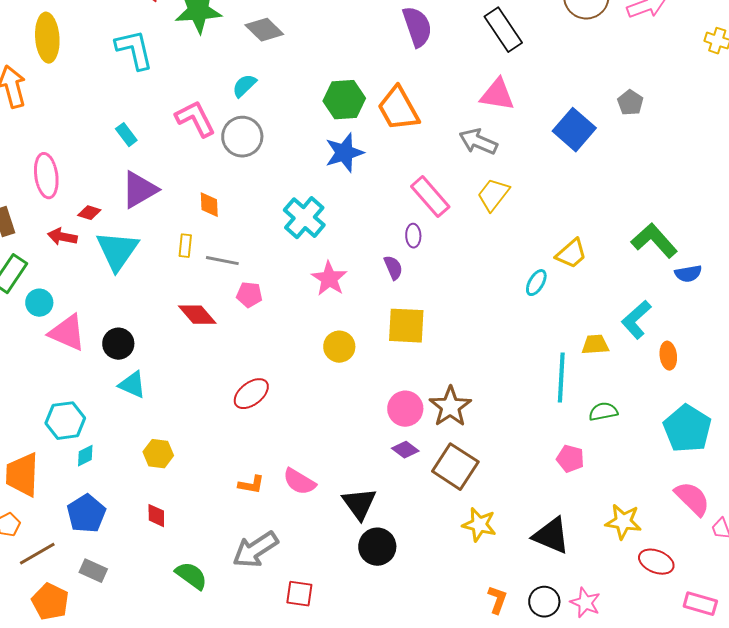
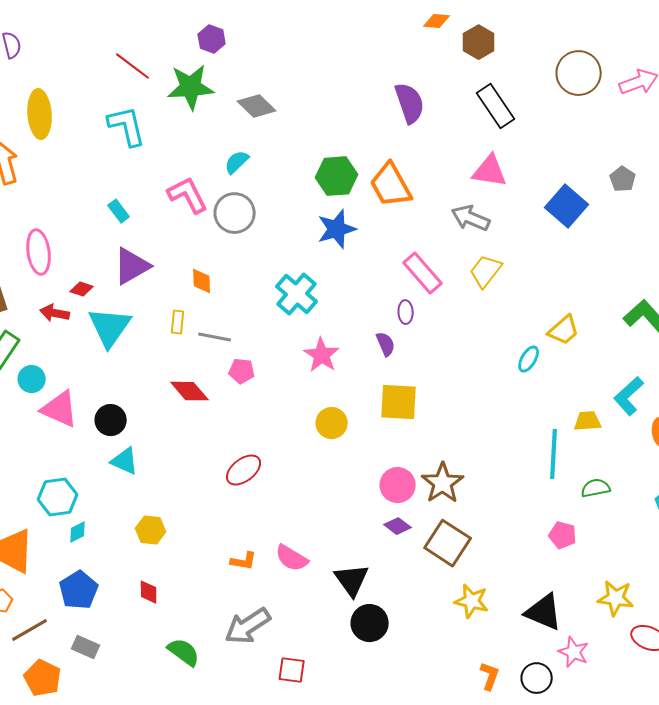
pink star: (585, 603) -> (574, 652), moved

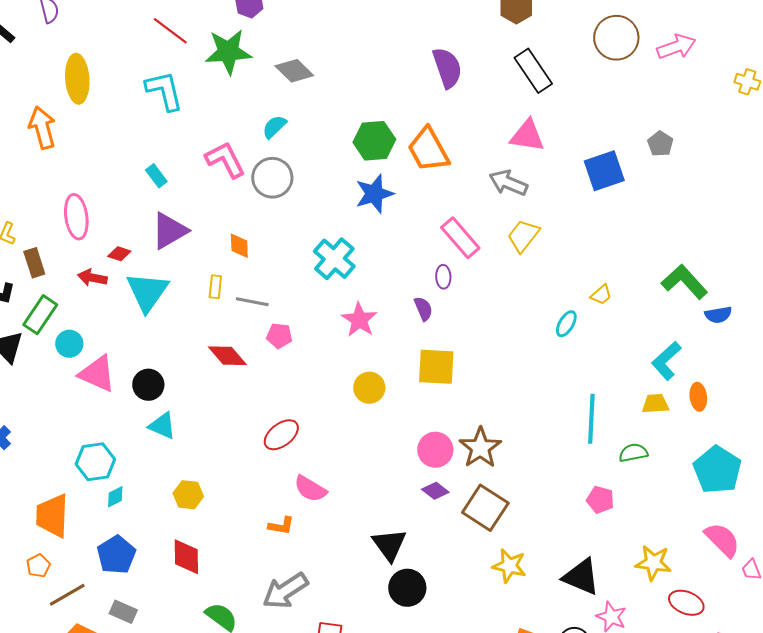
blue square: (567, 206) -> (604, 171), turned 30
yellow trapezoid: (564, 330) -> (601, 295), size x0.7
yellow trapezoid: (588, 421) -> (655, 404), moved
pink semicircle: (292, 558) -> (310, 489), moved
red diamond: (149, 592) -> (186, 557), size x1.5

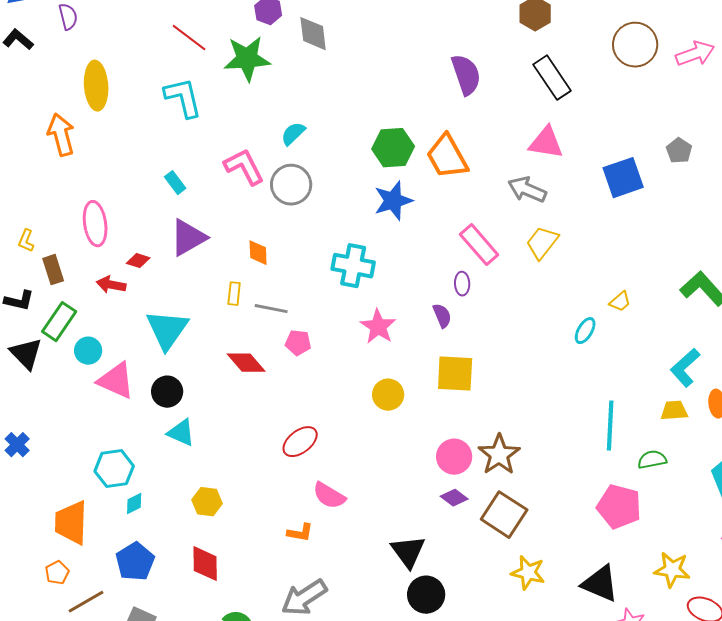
gray diamond: (294, 71) -> (313, 34), moved, turned 39
cyan cross: (334, 259) -> (353, 266), turned -30
cyan triangle: (147, 292) -> (167, 330), moved
pink pentagon: (600, 500) -> (619, 507), size x1.6

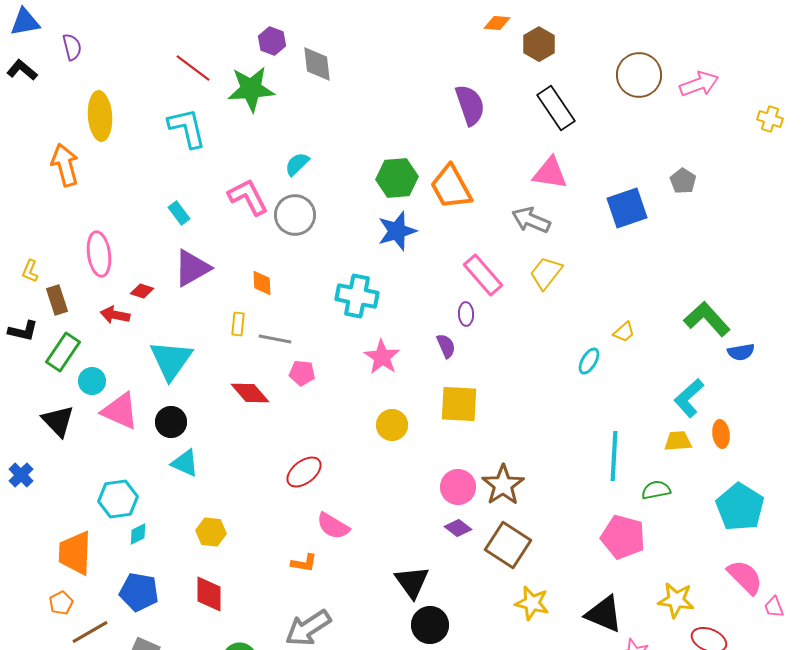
black triangle: (26, 354) -> (58, 421), moved
blue pentagon: (135, 562) -> (139, 592), turned -30

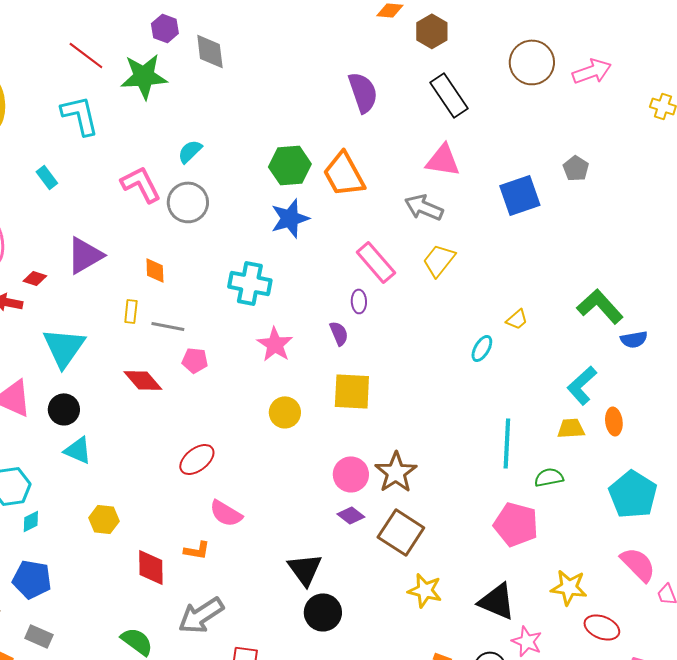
cyan rectangle: (179, 213) -> (47, 177), moved
red diamond: (209, 594) -> (151, 567), moved

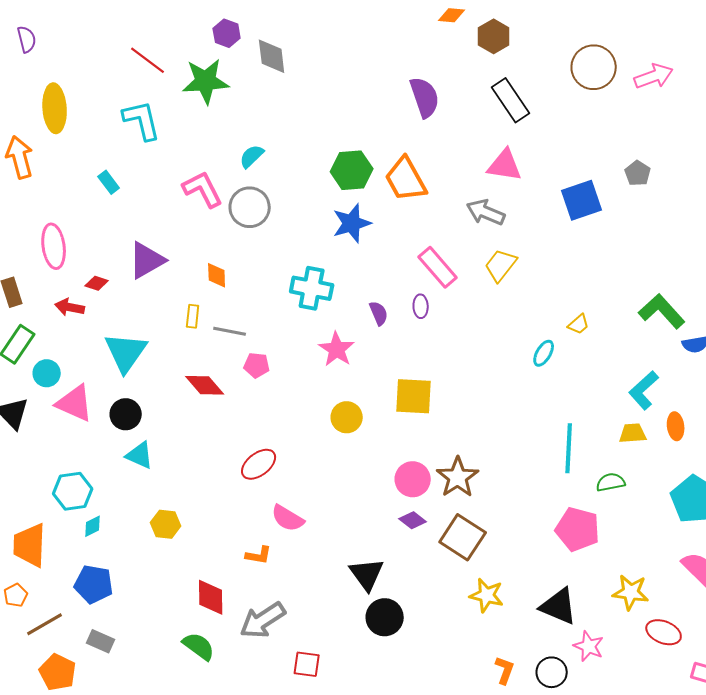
purple semicircle: (339, 333) -> (379, 313), moved
red diamond: (151, 567) -> (211, 597), moved

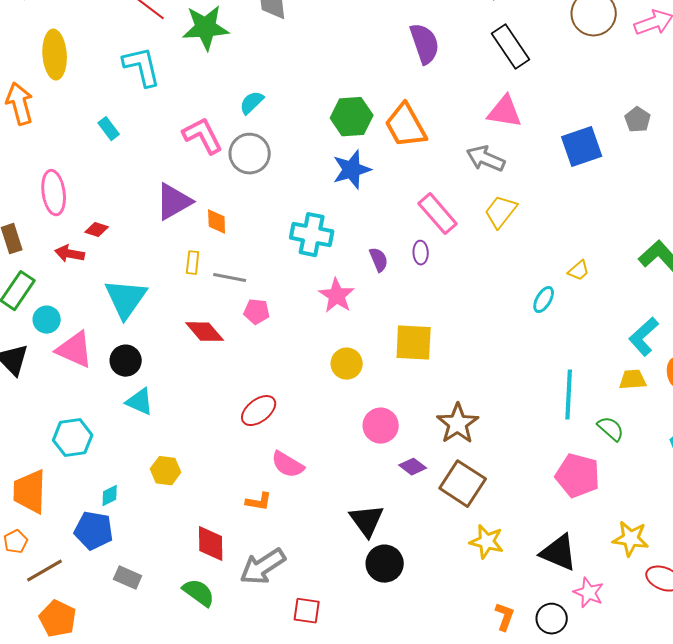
purple triangle: (147, 260) -> (174, 202), moved
pink circle: (413, 479) -> (381, 426), moved
green semicircle: (611, 482) -> (611, 429), turned 52
cyan diamond: (93, 526) -> (110, 496), moved
gray rectangle: (101, 641) -> (128, 578), moved

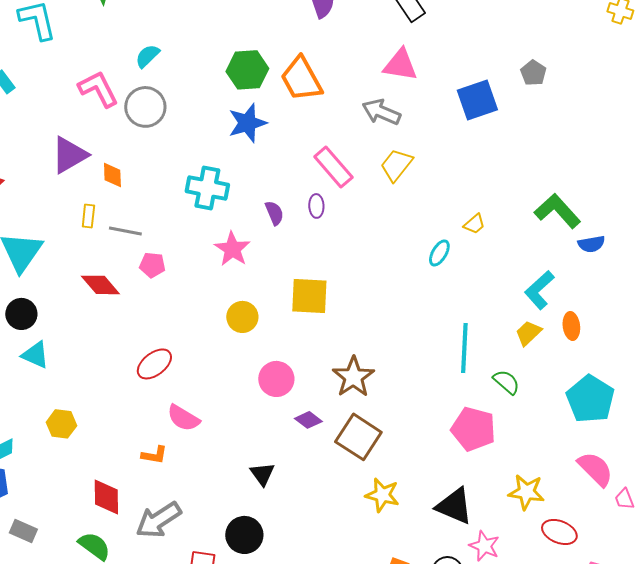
yellow trapezoid: (633, 380) -> (528, 333), turned -40
black triangle: (367, 521) -> (262, 474), size x0.7
black circle: (385, 564) -> (244, 535), moved

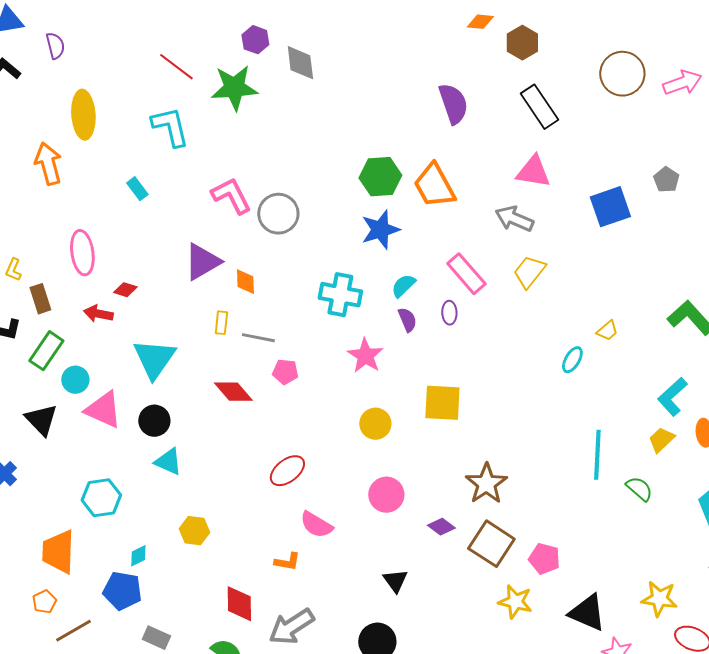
cyan semicircle: (147, 56) -> (403, 286), moved
pink circle: (276, 379) -> (386, 495), moved
pink pentagon: (473, 429) -> (544, 559), moved, size x0.7

